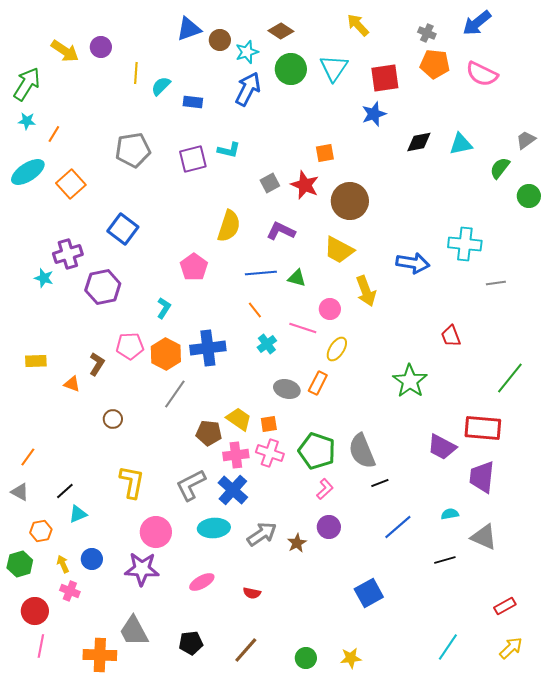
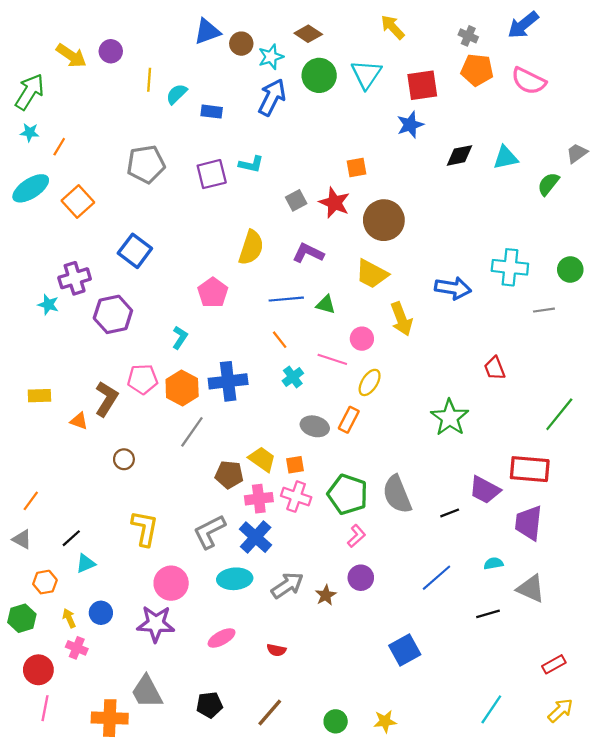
green circle: (529, 196) -> (570, 270), moved
brown L-shape: (97, 364) -> (106, 399), size x1.4
black line: (380, 483) -> (450, 513), moved

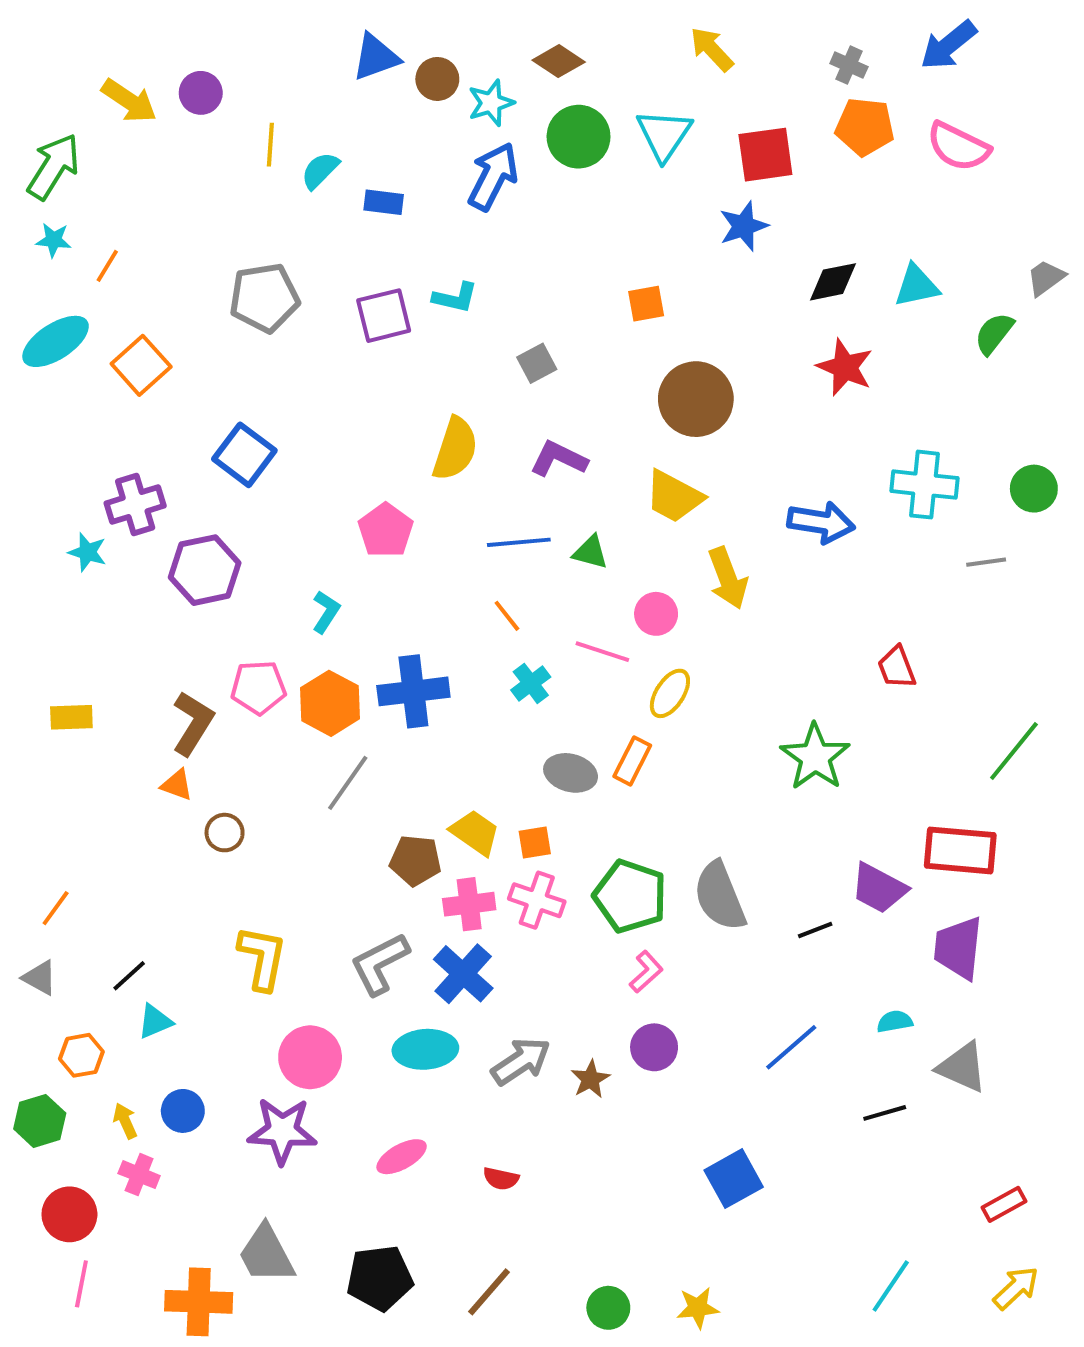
red star: (334, 203) -> (845, 367), moved
orange triangle: (79, 421) -> (177, 785), moved
black pentagon: (209, 705) -> (380, 1278), size x1.4

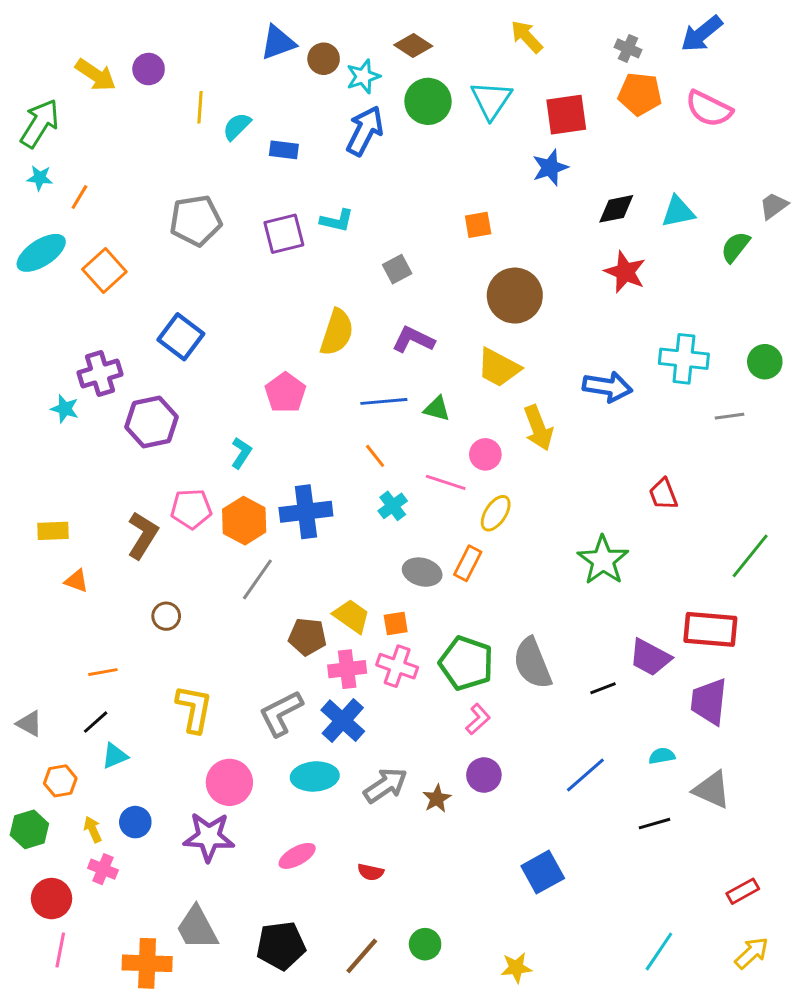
orange triangle: (177, 785) -> (76, 581), moved
orange line: (56, 908) -> (103, 672), moved, turned 44
green circle: (608, 1308) -> (425, 944), moved

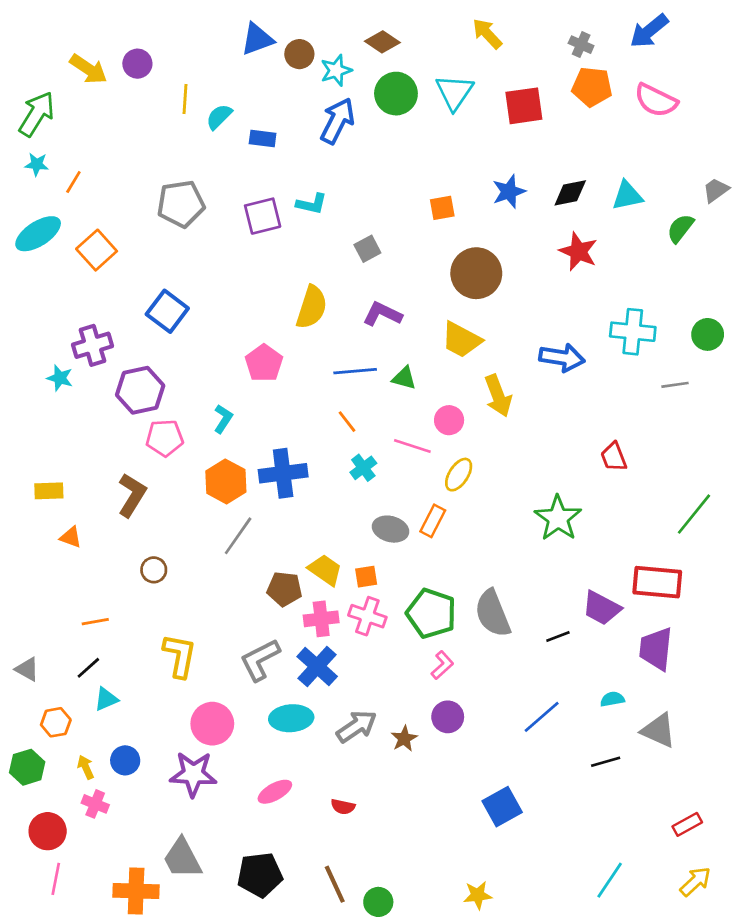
blue star: (550, 168) -> (509, 192), moved
pink pentagon: (191, 509) -> (165, 438), moved
green circle: (425, 944) -> (378, 902), moved
brown line: (362, 956) -> (335, 884), turned -66

